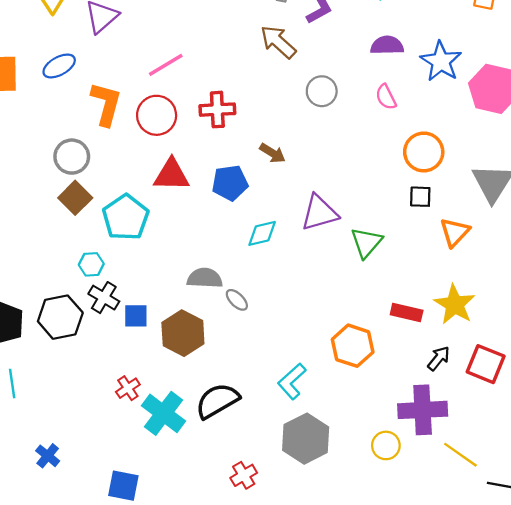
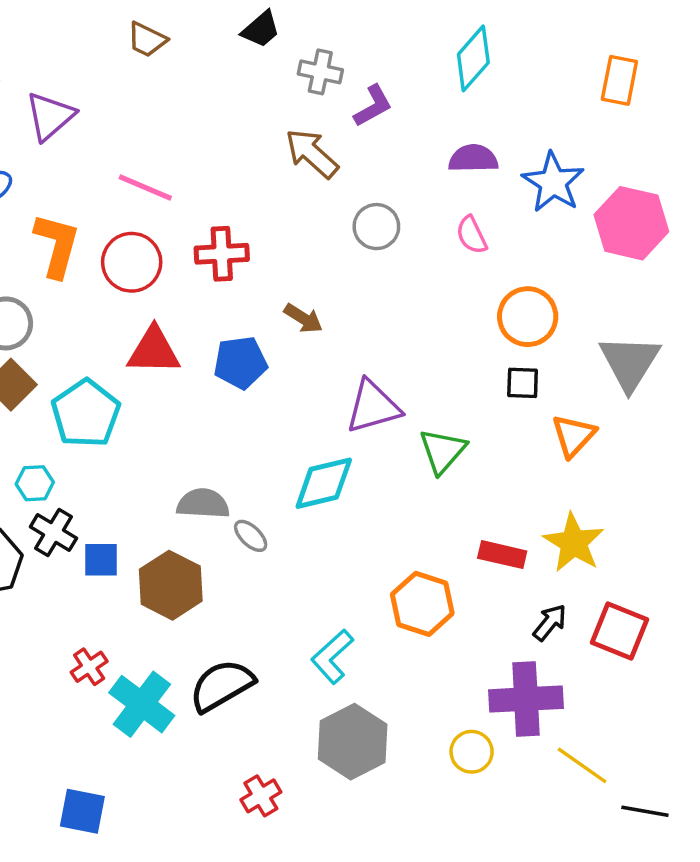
pink line: (166, 65) -> (145, 187), turned 54
cyan diamond: (262, 233) -> (324, 483), moved, size x1.4

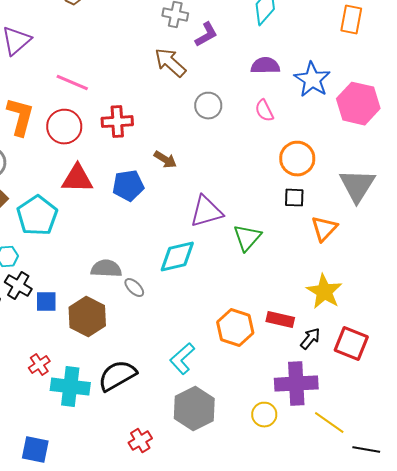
red rectangle: (502, 555) -> (280, 320), moved
cyan cross: (142, 704) -> (70, 387), turned -30

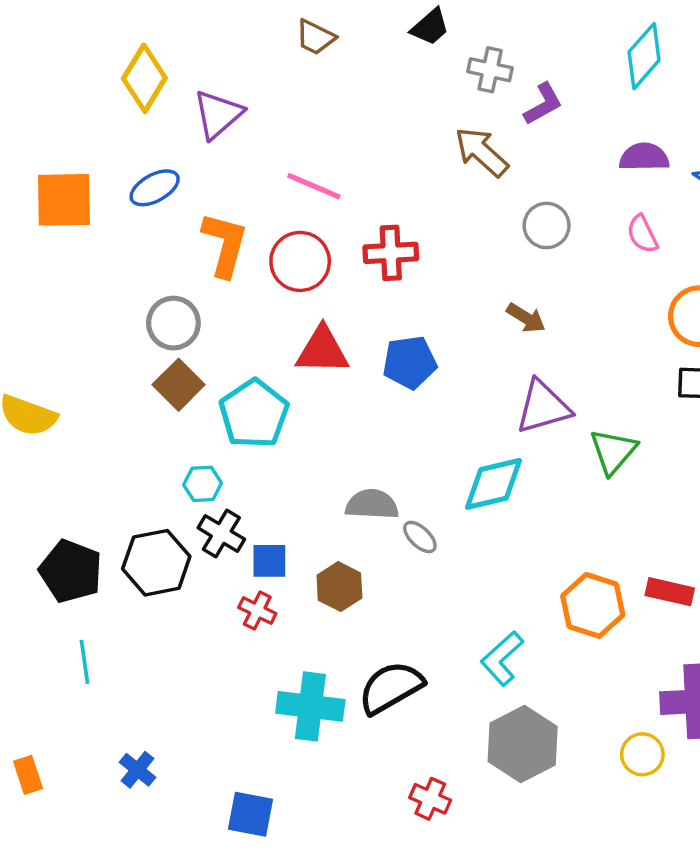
brown arrow: (165, 160) -> (526, 318), moved
brown hexagon: (87, 317) -> (339, 587), size x0.7
red cross: (39, 365) -> (257, 611), moved, turned -30
red cross: (140, 441) -> (430, 799), turned -35

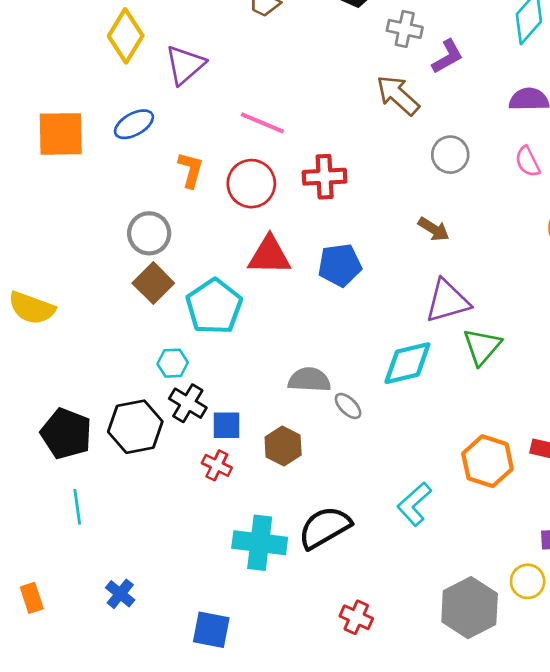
orange L-shape: (225, 244) -> (191, 170), size x0.7
green triangle: (613, 451) -> (482, 347), moved
gray hexagon: (523, 744) -> (470, 608), moved

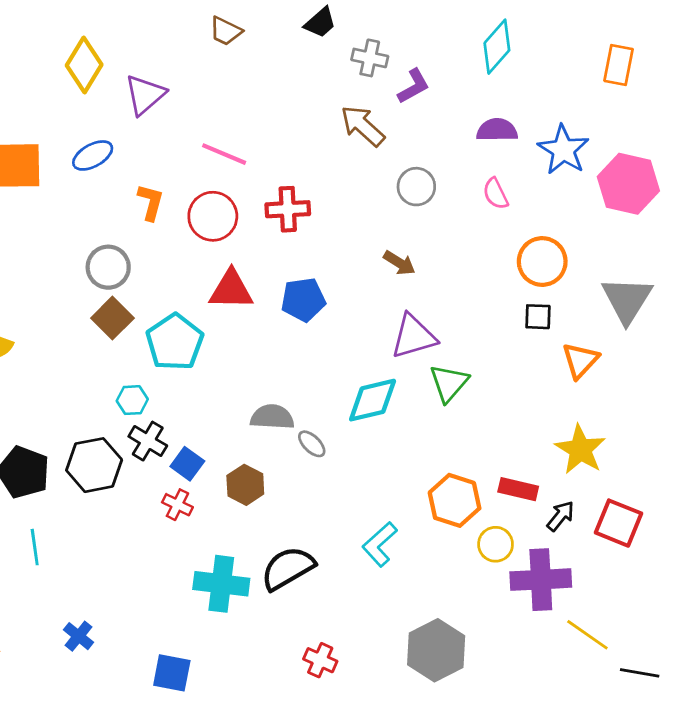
blue square: (226, 425) -> (187, 464), turned 36
yellow circle: (528, 581) -> (496, 544), moved

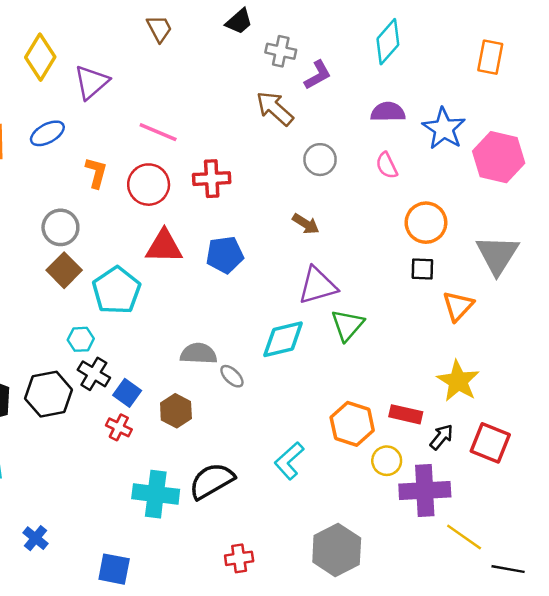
brown trapezoid: (226, 31) -> (159, 29), turned -144
red cross: (320, 660) -> (239, 558), turned -32

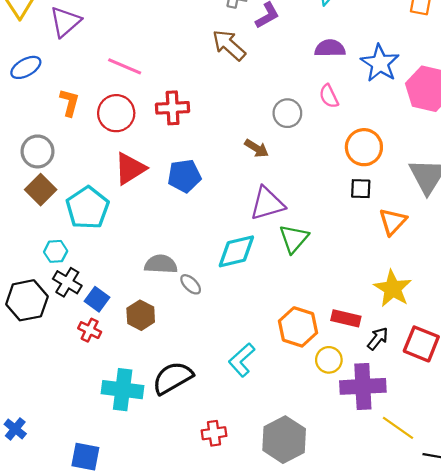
gray circle: (320, 160) -> (287, 113), moved
red triangle: (164, 246) -> (130, 168), turned -33
red cross: (239, 558) -> (214, 433), moved

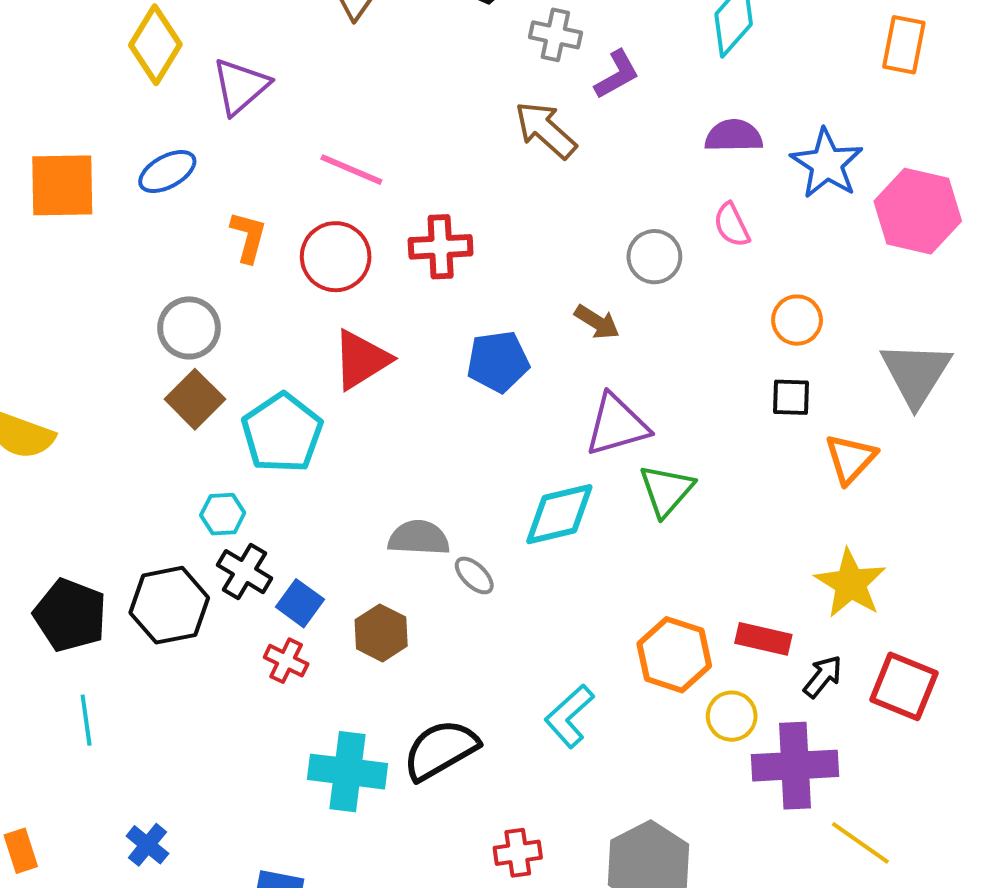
orange circle: (364, 147) -> (797, 320), size x0.7
blue pentagon: (184, 176) -> (498, 362), moved

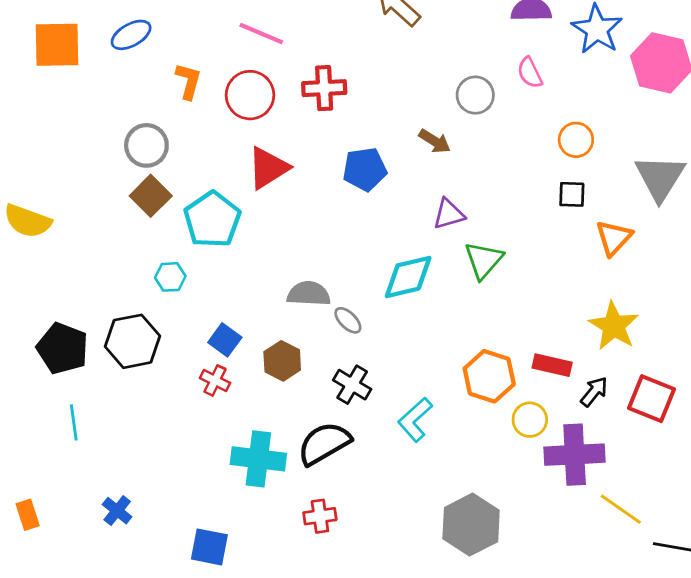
purple triangle: (617, 425) -> (449, 214), size x0.7
black cross: (245, 572) -> (352, 385), moved
red cross: (518, 853) -> (320, 516), moved

